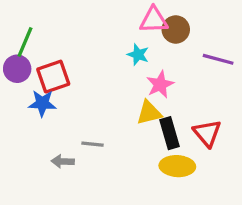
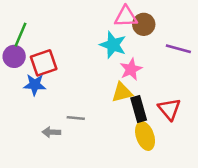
cyan star: (138, 55) -> (113, 45), size x1.5
yellow ellipse: (177, 166) -> (145, 136), turned 68

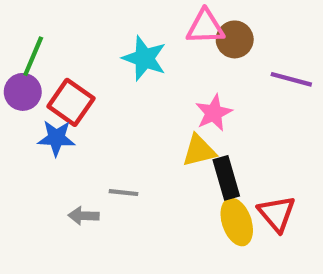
cyan star: (113, 45) -> (144, 58), moved
red square: (44, 63) -> (71, 102), turned -36
red triangle: (169, 109) -> (277, 214), moved

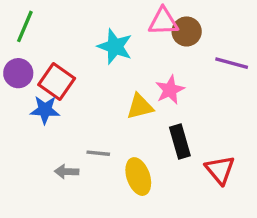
green line: (33, 56) -> (25, 26), moved
yellow triangle: (199, 151) -> (140, 106), moved
yellow ellipse: (237, 222) -> (138, 177), moved

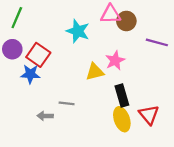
yellow ellipse: (138, 177) -> (122, 119), moved

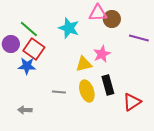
green line: (17, 18) -> (29, 29), moved, turned -72
red triangle: (149, 115) -> (132, 102), turned 36
gray arrow: (45, 116) -> (25, 110), moved
yellow ellipse: (122, 119) -> (87, 91), moved

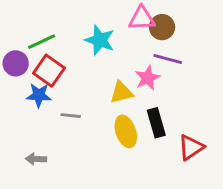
green line: (29, 29) -> (42, 42), turned -66
purple line: (139, 38) -> (168, 59), moved
gray line: (59, 92) -> (71, 116), moved

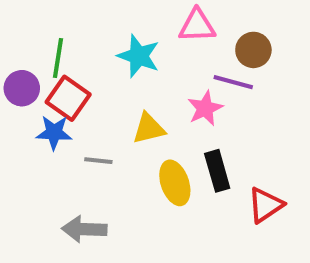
brown circle: (162, 27) -> (253, 50), moved
green line: (42, 42) -> (58, 58), turned -56
yellow triangle: (121, 92) -> (149, 128), moved
gray arrow: (36, 159) -> (84, 229), moved, size x1.5

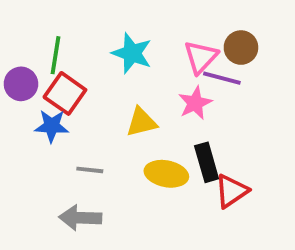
pink triangle: (197, 26) -> (201, 57), moved, turned -45
gray line: (98, 161) -> (90, 170), moved
yellow ellipse: (175, 183) -> (166, 174), turned -60
red triangle: (265, 205) -> (231, 191), moved

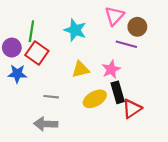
pink triangle: (201, 57) -> (114, 16), moved
pink star: (195, 103) -> (111, 69), moved
blue star: (52, 126) -> (17, 74), moved
yellow ellipse: (166, 174) -> (95, 99), turned -40

